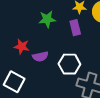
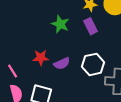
green star: (47, 19) -> (60, 24), turned -30

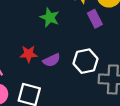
purple rectangle: (90, 26) -> (95, 19), moved

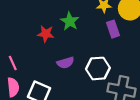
red star: (29, 54) -> (46, 34), moved

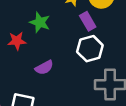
white hexagon: (98, 68) -> (90, 49), moved

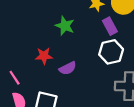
red star: (17, 41) -> (44, 56), moved

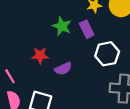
purple rectangle: (110, 26) -> (87, 29), moved

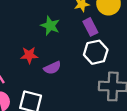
purple rectangle: (87, 29) -> (90, 27), moved

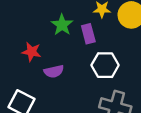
purple rectangle: (90, 27) -> (88, 34), moved

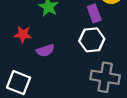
purple rectangle: (88, 34) -> (94, 13), moved

